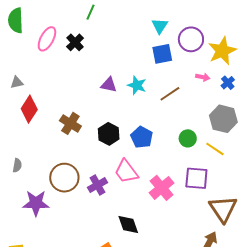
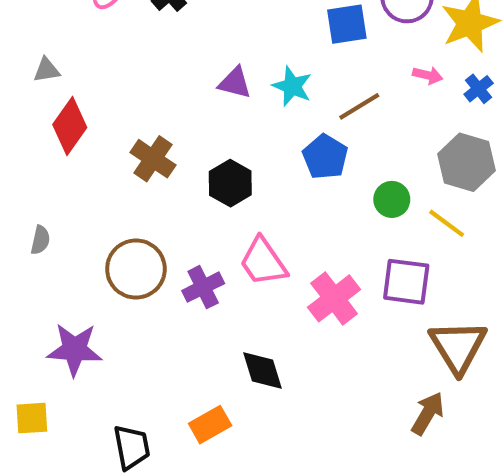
blue pentagon: (142, 137) -> (325, 157), moved
purple star: (36, 203) -> (75, 349), moved

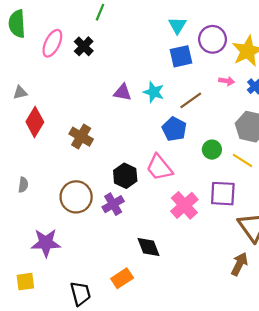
black hexagon: (230, 183) -> (125, 176), moved
pink trapezoid: (263, 262) -> (159, 168), moved

